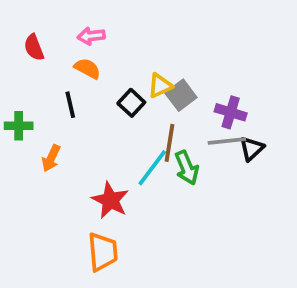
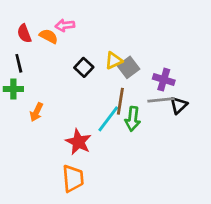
orange semicircle: (87, 68) -> (49, 36), moved
black square: (131, 103) -> (84, 67), moved
black line: (70, 105) -> (19, 63), moved
green arrow: (187, 168) -> (133, 119), turned 30

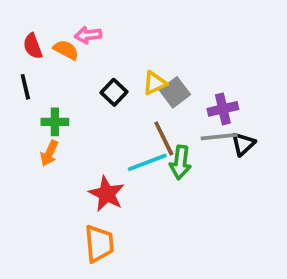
purple cross: (164, 80) -> (223, 109), turned -30
green cross: (13, 89) -> (55, 122), moved
brown line: (120, 101) -> (164, 138), turned -35
cyan line: (108, 119) -> (147, 162), turned 32

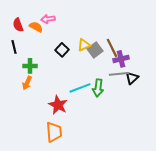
brown line: (164, 138) -> (112, 48), moved

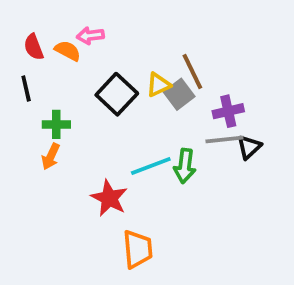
brown line: (112, 48) -> (192, 72), moved
black square: (62, 50) -> (117, 94), size x1.5
orange trapezoid: (54, 132) -> (138, 249), moved

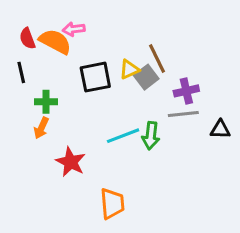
orange semicircle: (68, 51) -> (55, 42), size x1.5
black square: (117, 94) -> (95, 77), turned 36
black triangle: (249, 147) -> (220, 130), moved, turned 45
red star: (109, 198) -> (71, 162), moved

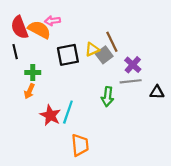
red semicircle: (27, 38) -> (20, 27), size x1.5
purple cross: (186, 91) -> (133, 65), turned -35
cyan line: (123, 136) -> (68, 112), moved, turned -50

